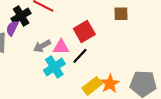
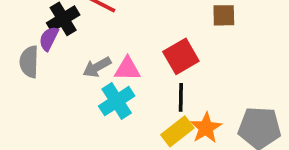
red square: (84, 31) -> (181, 56), moved
black line: (80, 56) -> (181, 97), moved, turned -42

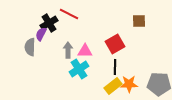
gray arrow: (97, 67) -> (68, 50), turned 119
orange star: (206, 128) -> (129, 84), turned 30

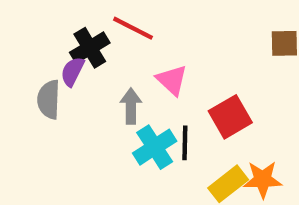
red square: (115, 44) -> (230, 117), moved
pink triangle: (85, 51) -> (172, 80), moved, turned 42
black line: (115, 67) -> (185, 143), moved

